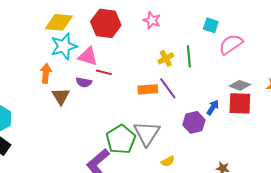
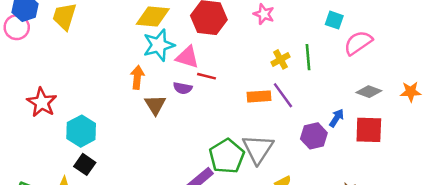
red square: (240, 103) -> (369, 130), moved

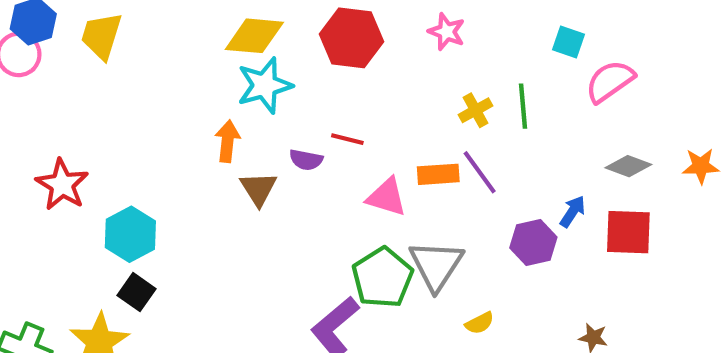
pink triangle: (187, 57) -> (387, 197), moved

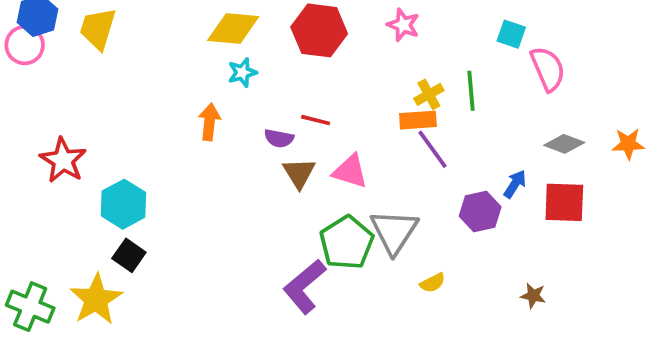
pink semicircle: (610, 81) -> (548, 69), turned 102
cyan star: (265, 85) -> (242, 72), size x0.6
orange rectangle: (438, 174) -> (418, 120), moved
brown triangle: (258, 189) -> (299, 173), moved

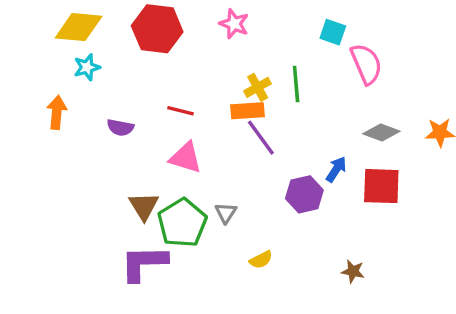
red line: (316, 120) -> (181, 111), moved
brown triangle: (299, 173) -> (144, 206), moved
gray triangle: (394, 232) -> (226, 213), size x0.5
purple L-shape: (305, 286) -> (144, 263), turned 39

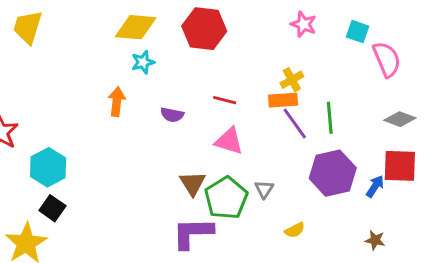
pink star: (234, 24) -> (304, 24), moved
green line: (296, 84) -> (330, 118), moved
blue arrow: (336, 169) -> (375, 186), moved
purple hexagon: (304, 194) -> (333, 173), size x1.4

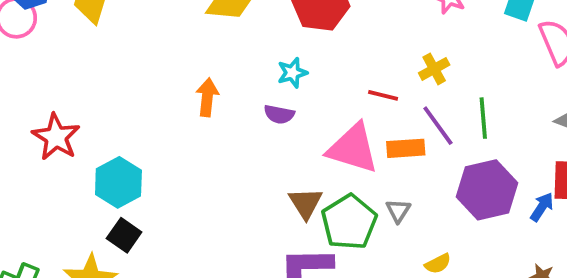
cyan star: (143, 62) -> (292, 73), moved
red line: (225, 100) -> (383, 95), moved
orange rectangle: (283, 100) -> (406, 148), moved
pink triangle: (229, 141) -> (353, 148), size x1.4

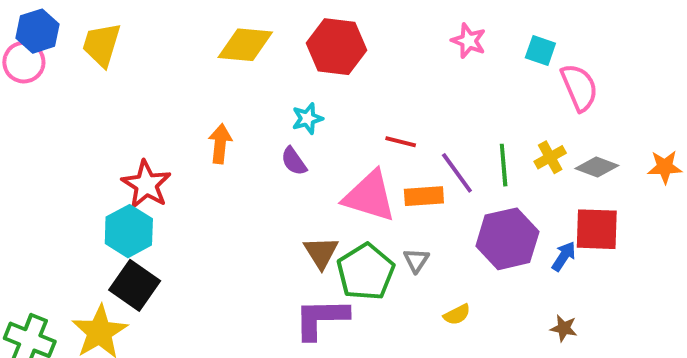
yellow cross: (434, 69) -> (550, 157), moved
purple semicircle: (279, 114) -> (294, 161), turned 44
red star: (56, 137) -> (146, 184), moved
black square: (124, 235) -> (135, 285), size x1.4

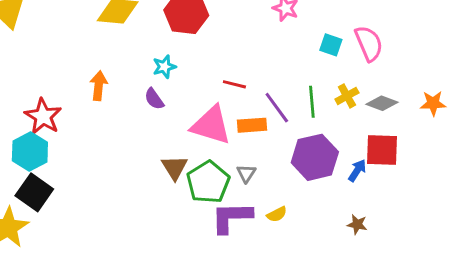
cyan square: (540, 50) -> (331, 45), moved
purple L-shape: (321, 318) -> (232, 217), moved

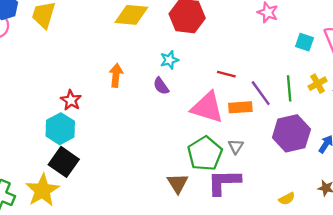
red star: (43, 116) -> (71, 100), size x0.7
brown triangle: (175, 168) -> (178, 183), moved
yellow semicircle: (277, 214) -> (287, 199), moved

